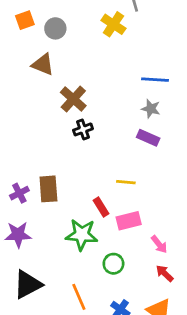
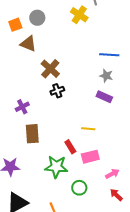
orange square: (25, 20) -> (15, 25), moved
purple cross: (19, 193) -> (22, 107), moved
pink arrow: (159, 244) -> (112, 174), turned -80

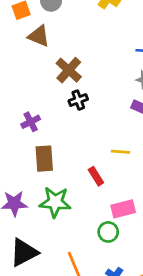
pink rectangle: (90, 157) -> (123, 209), moved
green star: (56, 167) -> (55, 202), moved

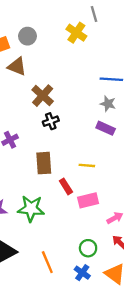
brown rectangle: (44, 159) -> (44, 163), moved
pink rectangle: (123, 209) -> (88, 200), moved
green circle: (108, 232) -> (88, 248), moved

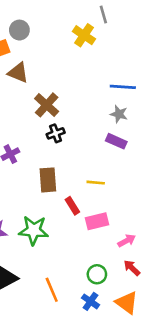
gray circle: (27, 36) -> (19, 30), moved

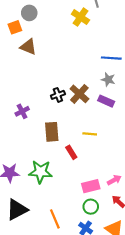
brown cross: (47, 105) -> (79, 94), moved
pink rectangle: (97, 221) -> (91, 186), moved

